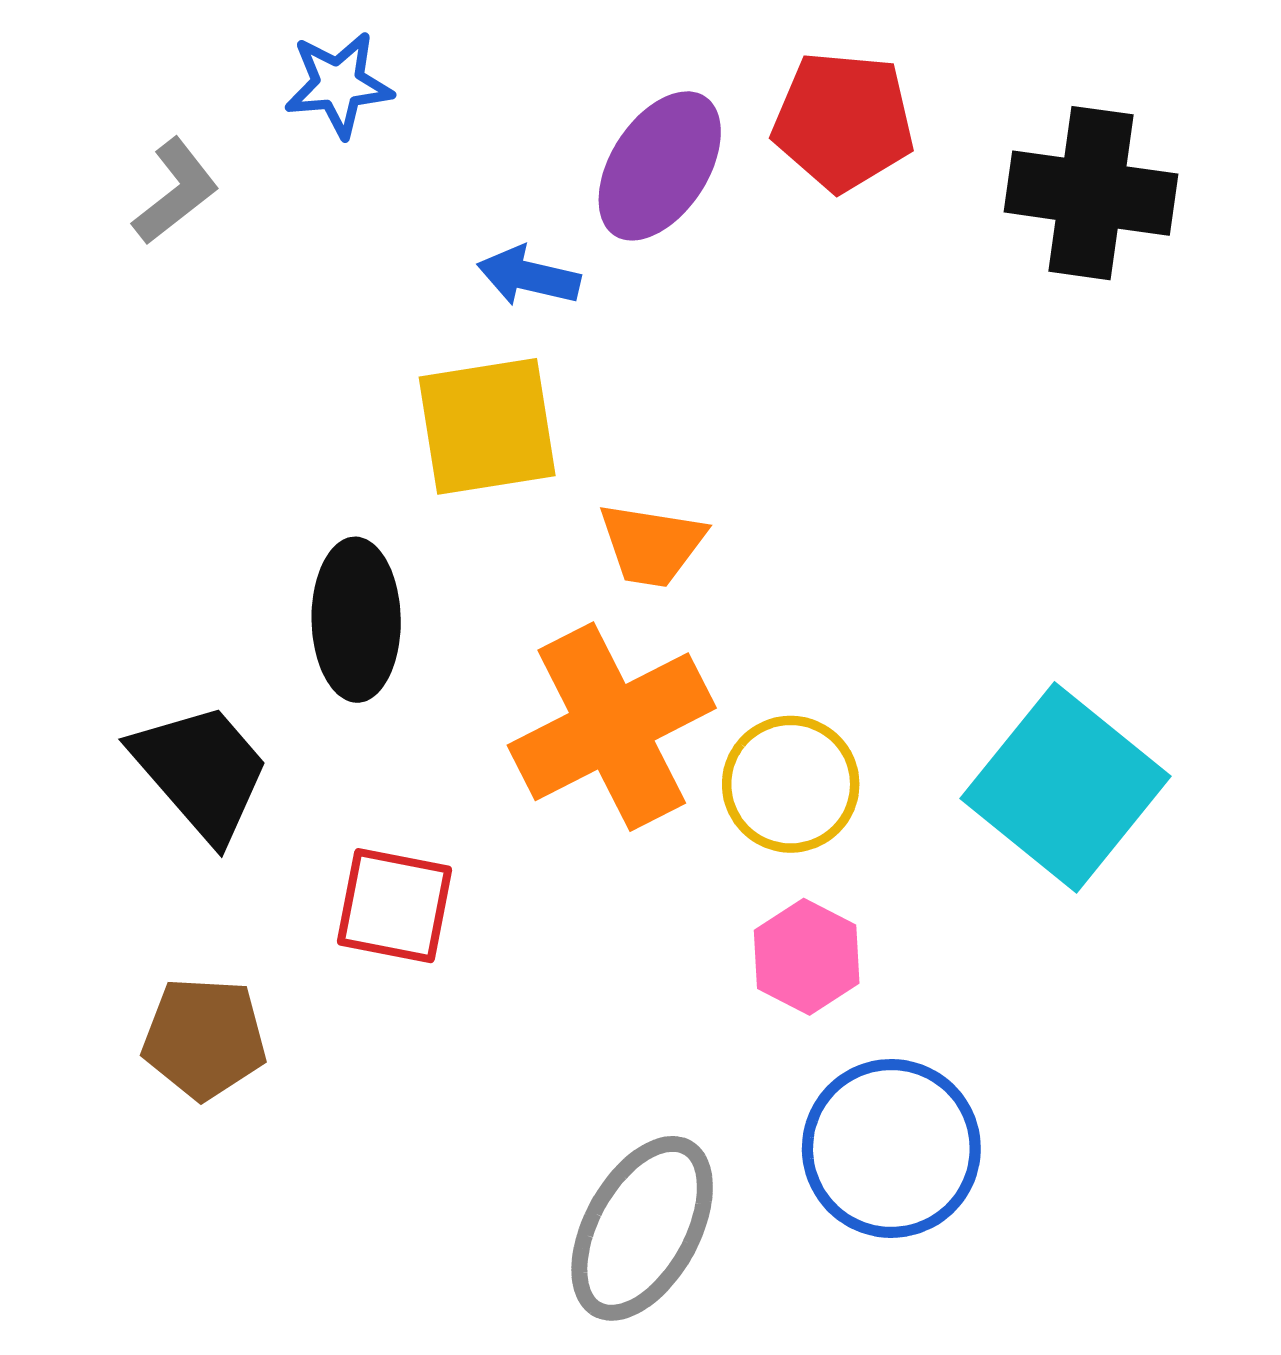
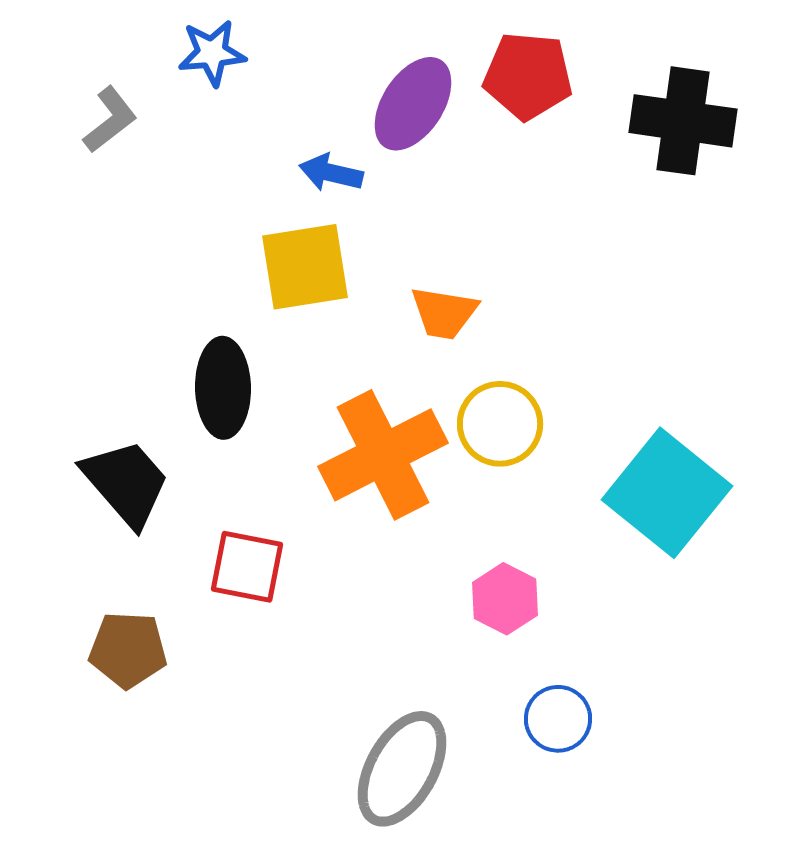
orange trapezoid: (652, 545) -> (444, 313), moved
yellow circle: (791, 784) -> (500, 424), moved
blue circle: (891, 1148) -> (558, 719), size x0.6

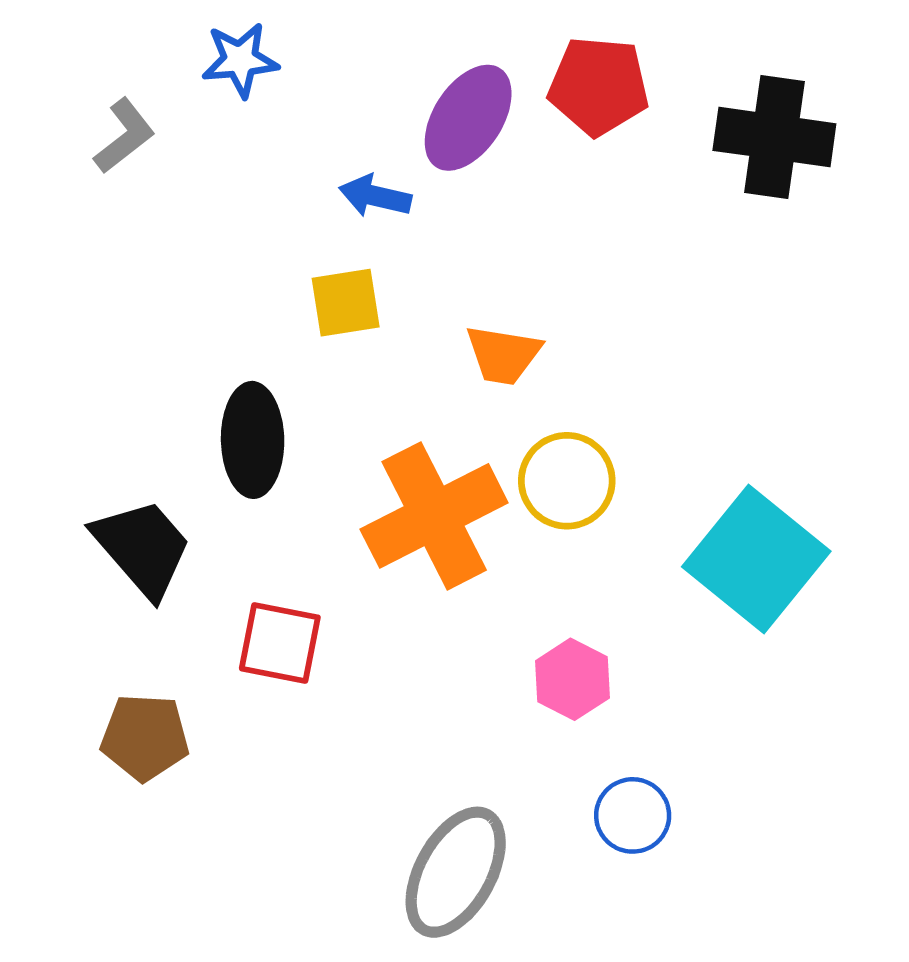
yellow square: (305, 267) -> (346, 303), size x0.7

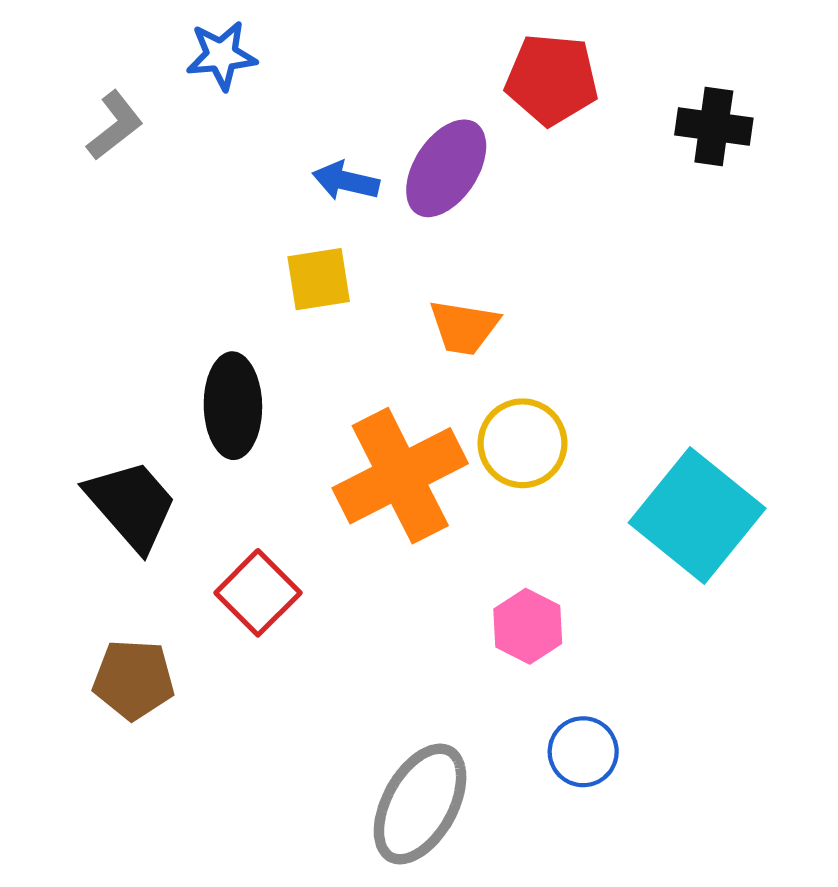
purple ellipse: (468, 118) -> (446, 168), moved
black cross: (774, 137) -> (714, 127), size x0.7
red square: (280, 643) -> (258, 593), turned 34

